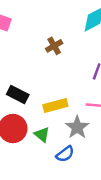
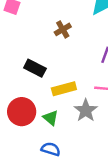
black rectangle: (18, 94) -> (35, 68), moved
blue semicircle: (65, 154) -> (51, 149), moved, turned -126

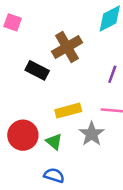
brown cross: (63, 29) -> (67, 47), size x1.6
black rectangle: (35, 68) -> (37, 70), moved

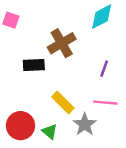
black rectangle: (37, 70) -> (34, 65), turned -30
yellow rectangle: (68, 111) -> (63, 103), turned 60

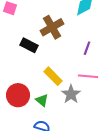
black rectangle: (34, 65) -> (29, 45), turned 30

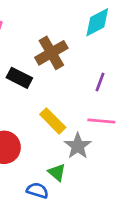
green triangle: (42, 100) -> (57, 172), moved

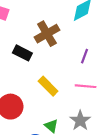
gray star: (78, 146) -> (80, 121), moved

